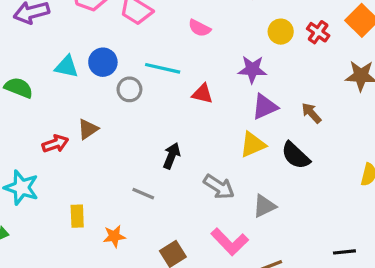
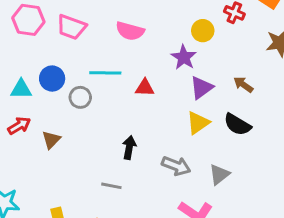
pink semicircle: (199, 28) -> (130, 31), size x1.4
yellow circle: (281, 32) -> (203, 31), moved
purple star: (252, 69) -> (184, 57), turned -30
red arrow: (55, 144) -> (19, 126), moved

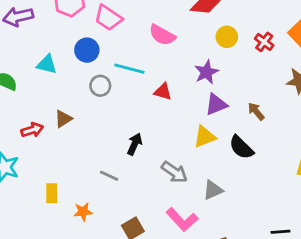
yellow circle: (203, 31) -> (227, 37), moved
blue circle: (52, 79) -> (87, 50), moved
red arrow: (19, 126) -> (32, 130), moved

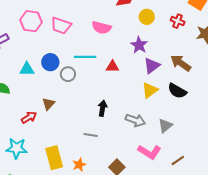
red cross: (264, 42) -> (178, 21), moved
blue circle: (87, 50) -> (50, 62), moved
brown arrow: (256, 111) -> (181, 63), size x1.5
yellow rectangle: (52, 193) -> (54, 158), size x1.6

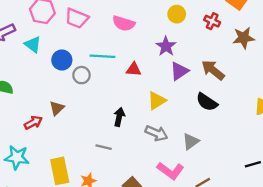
cyan triangle: (27, 69) -> (33, 44), moved, turned 35
yellow triangle: (150, 90) -> (157, 101), moved

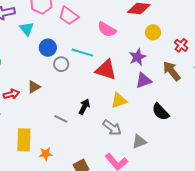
red triangle: (134, 69) -> (106, 70), size x1.6
brown arrow: (213, 70) -> (172, 71), moved
gray line: (104, 147) -> (61, 119), moved

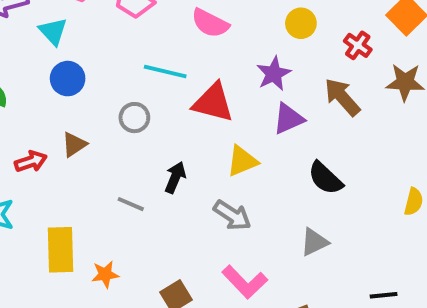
blue circle: (48, 48) -> (68, 79), moved
gray circle: (61, 64) -> (134, 118), moved
gray triangle: (139, 142) -> (314, 242), moved

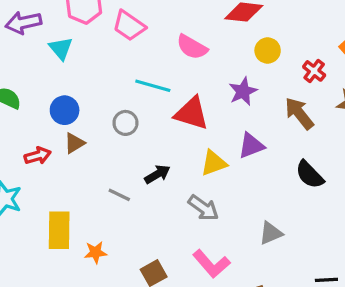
blue circle: (68, 79) -> (65, 110), moved
purple triangle: (288, 119) -> (251, 146), moved
black arrow: (175, 177) -> (157, 174), turned 35
black semicircle: (325, 178) -> (310, 175), moved

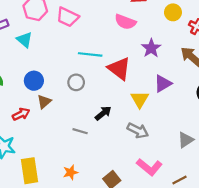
pink semicircle: (192, 47) -> (125, 22), moved
yellow circle: (268, 51) -> (173, 12), moved
red triangle: (192, 113) -> (119, 69), turned 30
yellow triangle: (214, 163) -> (140, 99), turned -30
yellow rectangle: (59, 230) -> (29, 171), moved

